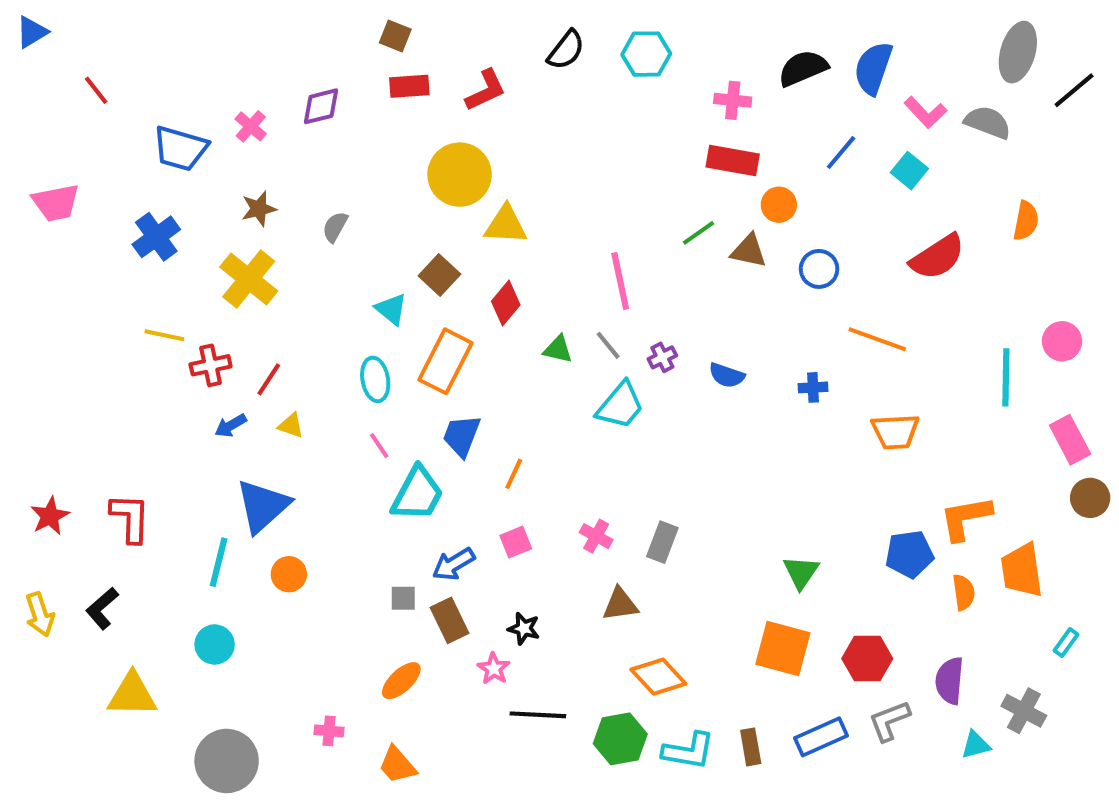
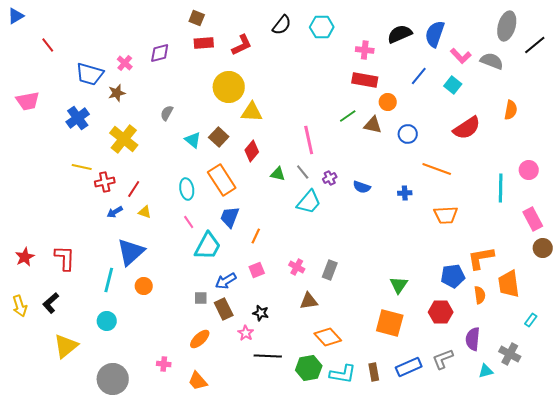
brown star: (259, 209) -> (117, 93), moved
cyan triangle: (391, 309) -> (193, 140), moved
orange rectangle: (445, 361) -> (222, 180), turned -60
red hexagon: (867, 659) -> (441, 312), moved
yellow triangle: (132, 695) -> (66, 346), turned -40

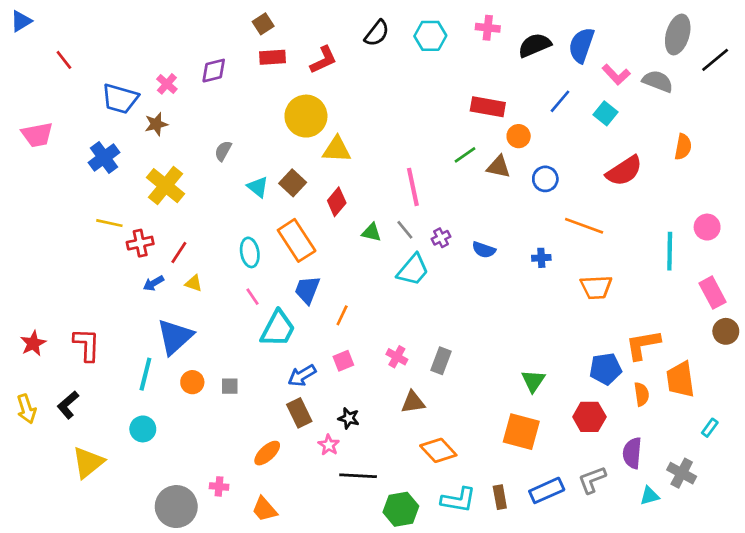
brown square: (197, 18) -> (263, 24), turned 35
pink cross: (365, 50) -> (488, 28), moved
gray square: (201, 298) -> (230, 386), moved
green hexagon: (309, 368) -> (401, 509), moved
gray circle: (113, 379) -> (176, 507), moved

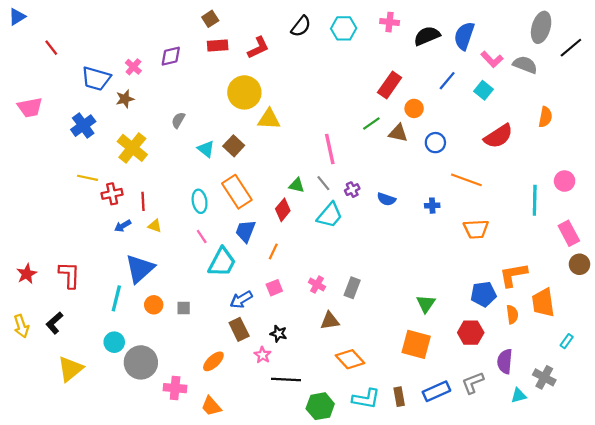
red rectangle: (488, 107) -> (390, 85), turned -65
red diamond: (337, 202) -> (283, 210), moved
red line: (179, 252) -> (143, 201), turned -36
pink cross: (219, 486) -> (175, 388), size x1.5
gray circle: (176, 507) -> (141, 362), moved

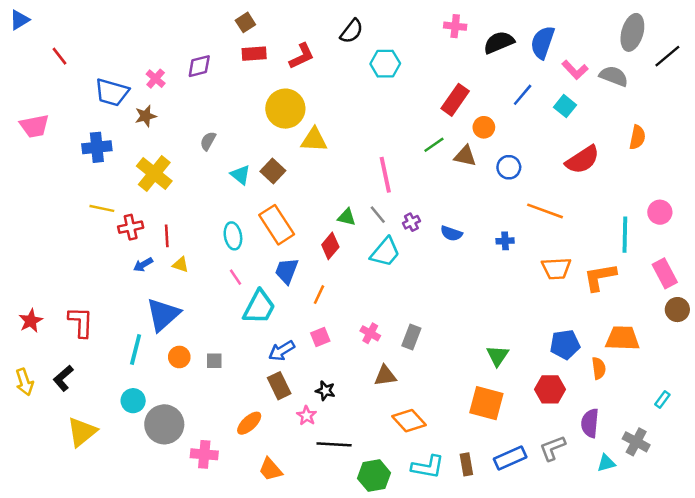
cyan hexagon: (344, 28) -> (385, 64), moved
blue cross: (83, 126) -> (97, 147), turned 30
orange L-shape: (513, 275) -> (600, 277), moved
orange trapezoid: (543, 303) -> (622, 338), moved, turned 100
orange trapezoid: (211, 406) -> (270, 469), moved

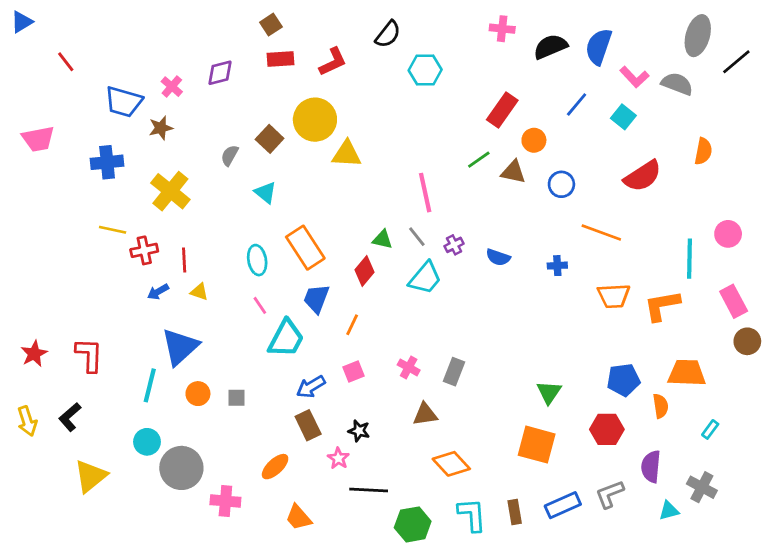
brown square: (273, 171) -> (270, 139), moved
cyan rectangle: (662, 399) -> (710, 429), moved
cyan L-shape: (428, 467) -> (472, 515), turned -104

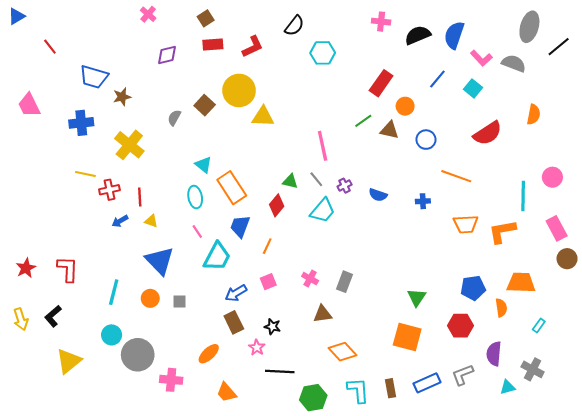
pink cross: (172, 87) -> (148, 14), moved
pink trapezoid: (38, 139) -> (29, 105), turned 75
cyan triangle: (265, 193) -> (203, 165), moved
blue triangle: (180, 347) -> (160, 261), moved, turned -32

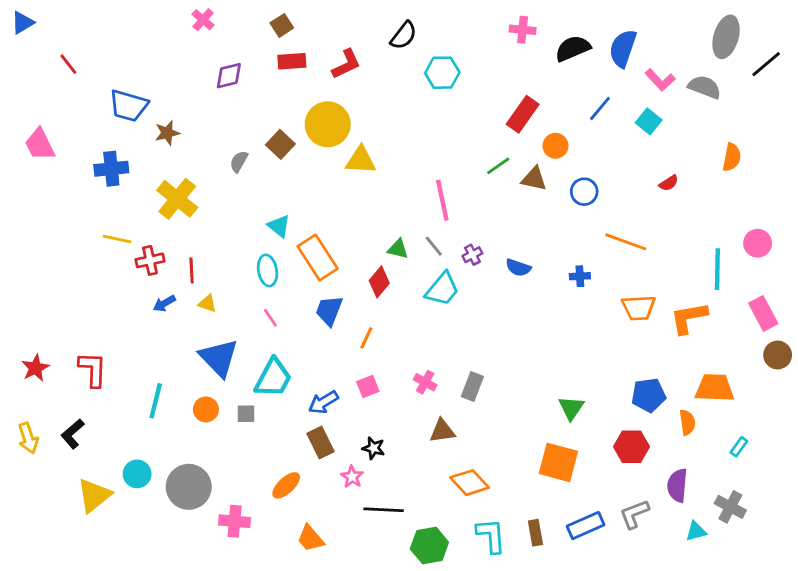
red semicircle: (488, 133) -> (669, 183), size x0.5
cyan trapezoid: (217, 257) -> (273, 378), moved
cyan circle: (112, 335) -> (137, 474), moved

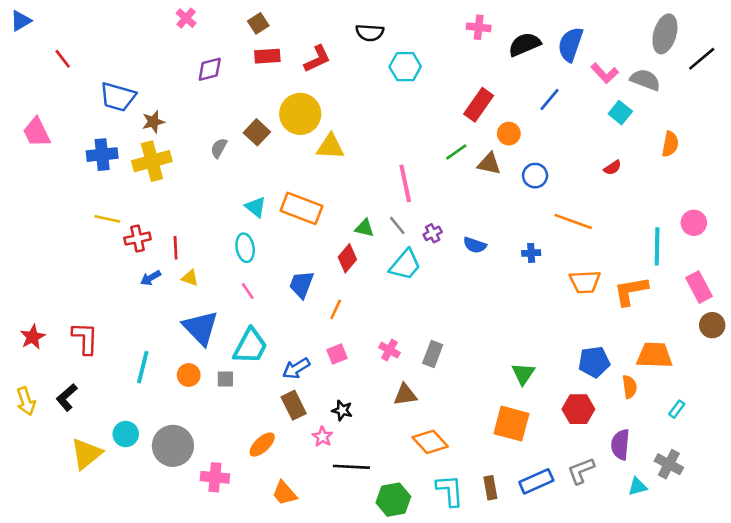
black semicircle: (404, 35) -> (370, 33), turned 56
cyan square: (649, 121) -> (620, 113), moved
yellow cross: (177, 199) -> (152, 161), moved, turned 36
orange rectangle: (318, 258) -> (302, 208), moved, turned -36

